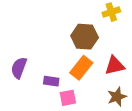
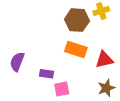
brown hexagon: (85, 37) -> (77, 20), moved
orange rectangle: (81, 68) -> (76, 49), moved, turned 70

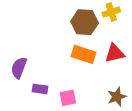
red triangle: (104, 60) -> (115, 53), moved
purple rectangle: (46, 74) -> (40, 89), moved

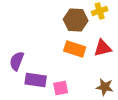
purple rectangle: (40, 89) -> (36, 80), size x1.5
brown star: (117, 97) -> (105, 87), turned 30

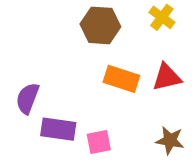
yellow cross: (100, 11) -> (162, 17), turned -35
brown hexagon: (76, 20) -> (100, 25), moved

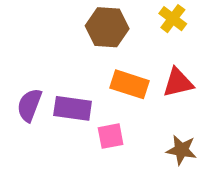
purple rectangle: (58, 129) -> (73, 108), moved
pink square: (99, 142) -> (111, 136), moved

